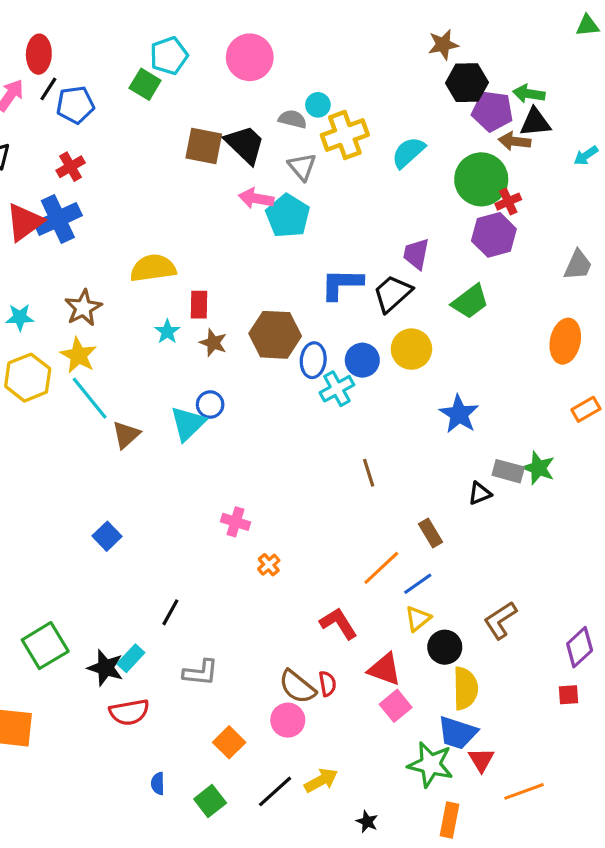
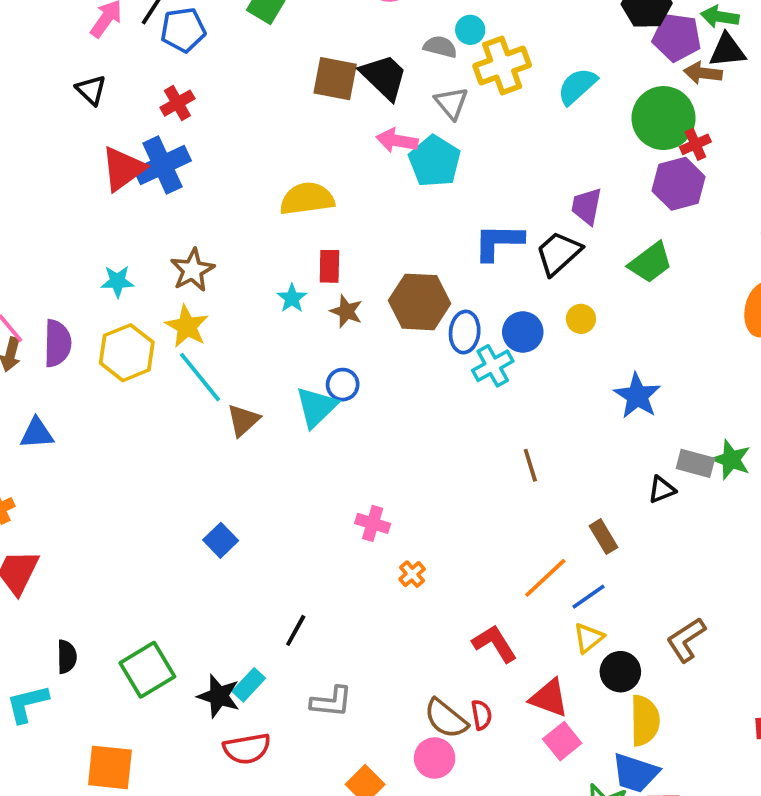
yellow semicircle: (153, 268) -> (307, 199), moved
yellow circle: (411, 349) -> (581, 319), size x0.6

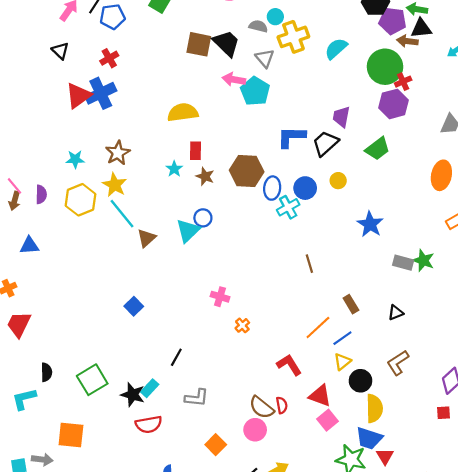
purple semicircle: (57, 343) -> (41, 194), size x0.7
black triangle: (662, 490) -> (396, 313), moved

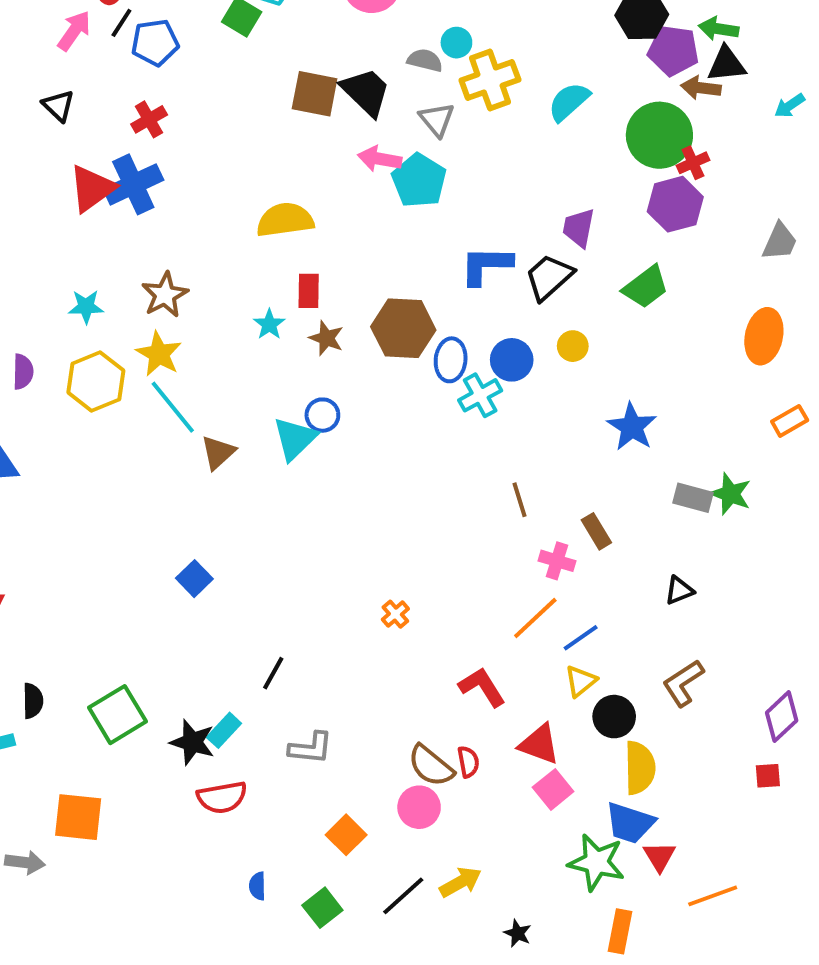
pink cross: (220, 297) -> (557, 561), moved
brown rectangle: (351, 304) -> (596, 531), moved

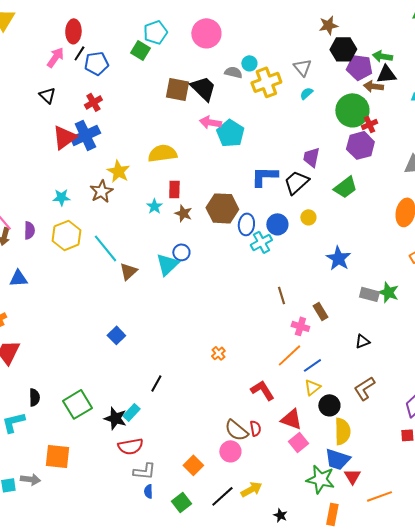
cyan semicircle: (569, 102) -> (306, 93), size x0.6
gray triangle: (437, 119) -> (302, 67), moved
yellow star: (159, 354) -> (118, 171), moved
gray L-shape: (311, 748) -> (144, 471), moved

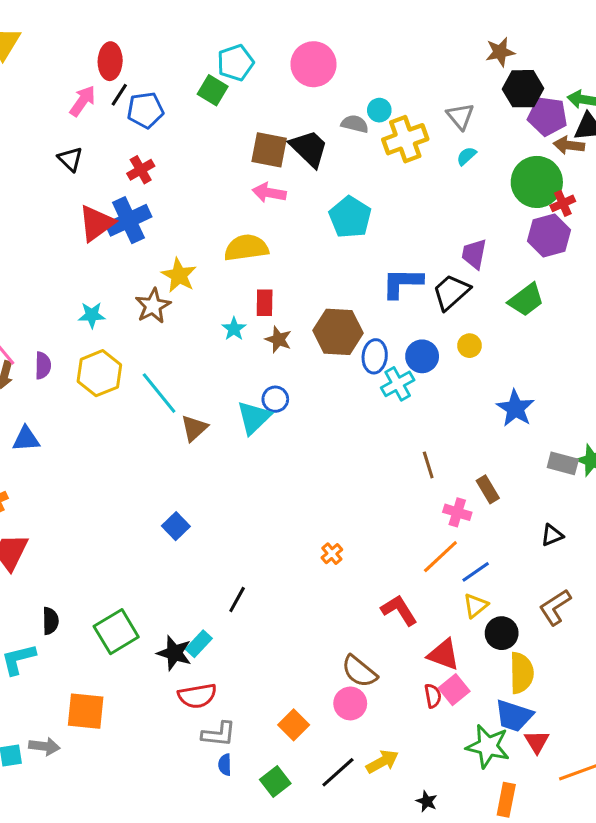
pink arrow: (210, 122) -> (269, 193), moved
red semicircle: (255, 428) -> (433, 696), moved

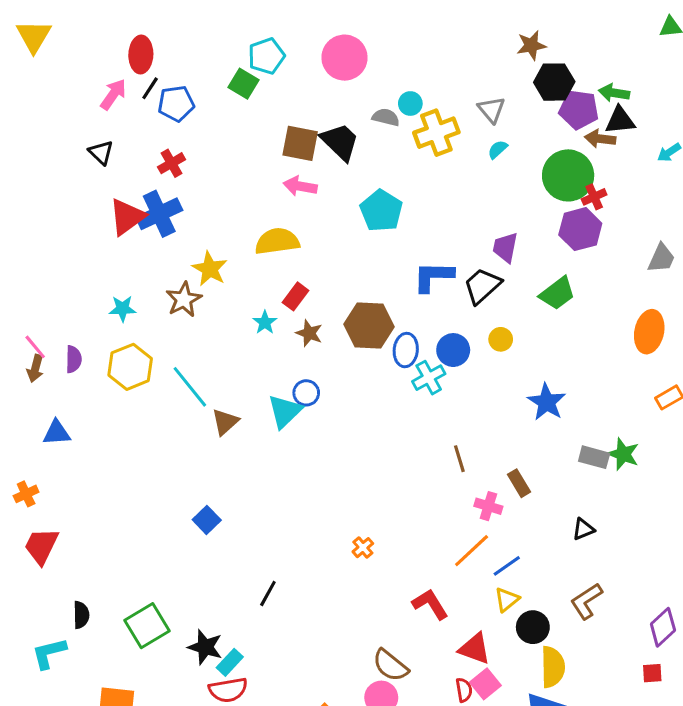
red rectangle: (265, 303) -> (296, 296), turned 36
cyan rectangle: (199, 644) -> (230, 662), moved

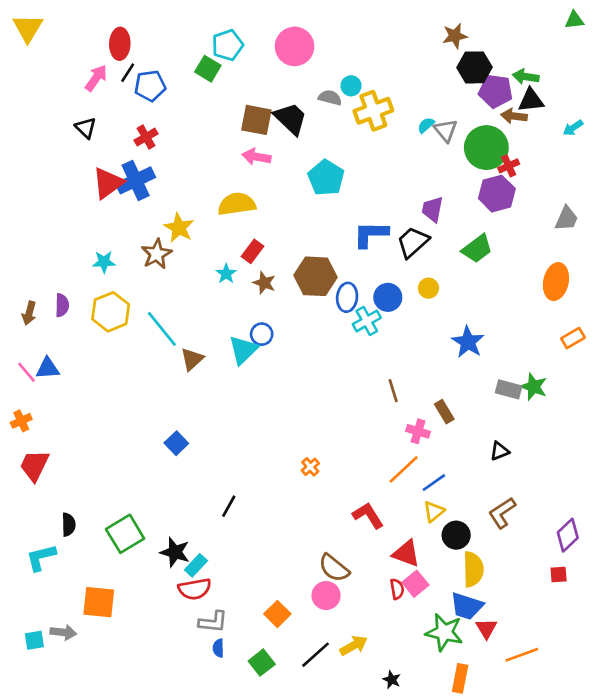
gray triangle: (491, 110) -> (446, 130), moved
pink line: (35, 347) -> (27, 372), moved

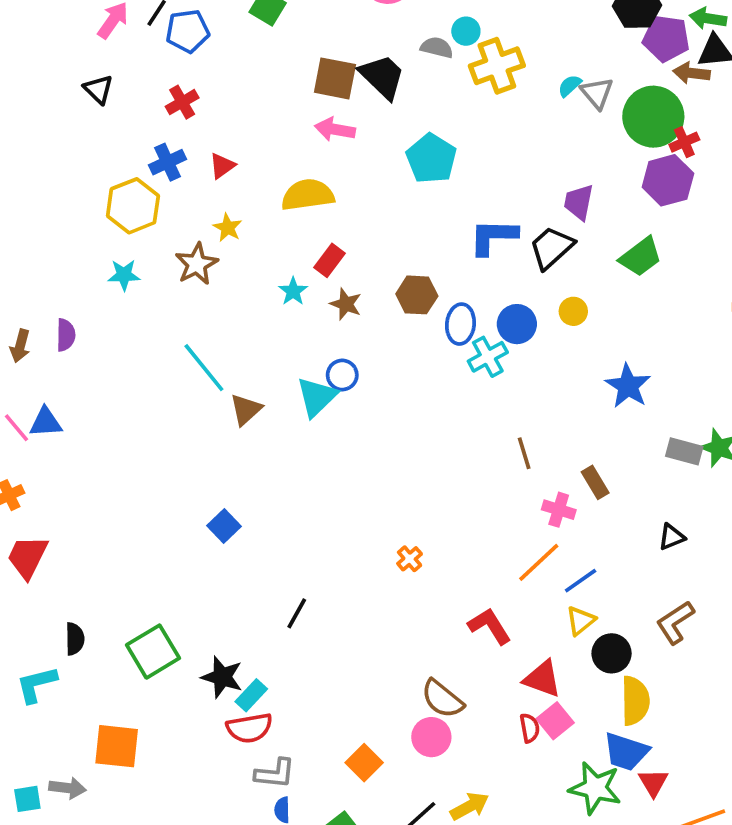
blue cross: (136, 180) -> (168, 162), size x0.7
red triangle: (108, 183) -> (222, 166), moved, size x0.6
yellow star: (179, 228) -> (228, 228), size x0.7
brown hexagon: (316, 276) -> (417, 295), size x0.7
yellow hexagon: (111, 312) -> (133, 206), moved

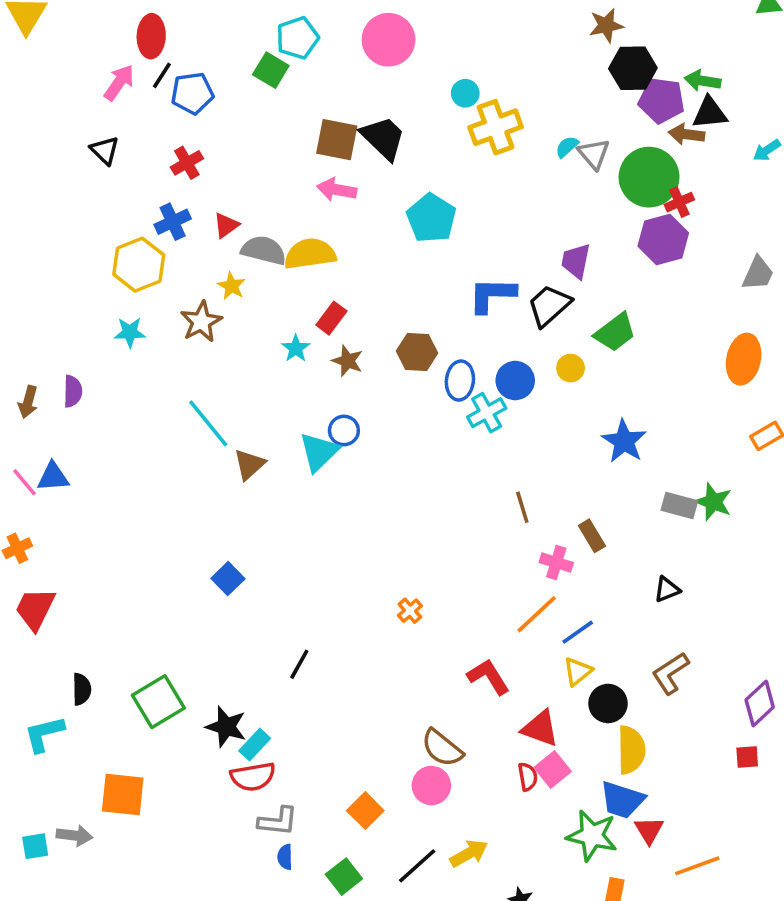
gray semicircle: (437, 47) -> (264, 250), moved, size x1.4
green trapezoid: (641, 257) -> (615, 332), moved

